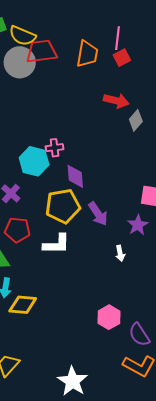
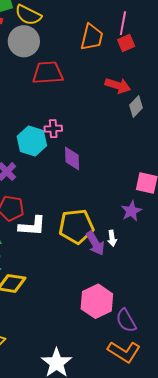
red trapezoid: (42, 52) -> (48, 73), moved
yellow pentagon: (63, 206) -> (76, 226), moved
purple arrow: (98, 214) -> (95, 243), moved
white L-shape: (56, 244) -> (32, 226), moved
pink hexagon: (109, 317) -> (97, 301), size x1.4

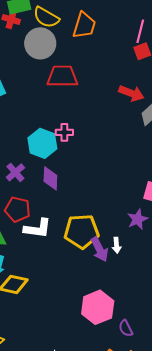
orange trapezoid: (92, 37) -> (84, 25), moved
purple diamond: (72, 159) -> (50, 178), moved
purple semicircle: (126, 321) -> (126, 328), size x0.7

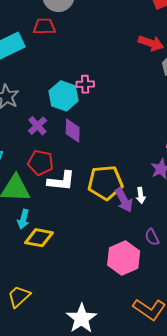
red trapezoid: (62, 76) -> (44, 26), moved, size x0.7
purple semicircle: (126, 328) -> (152, 237), moved

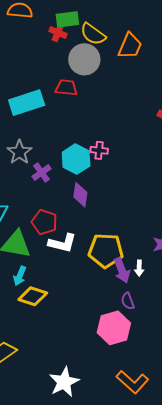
purple cross: (37, 126) -> (41, 173), moved
purple semicircle: (152, 237) -> (128, 301), moved

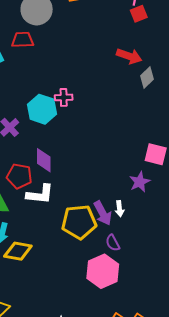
purple diamond: (80, 195) -> (44, 160), moved
yellow pentagon: (106, 251) -> (79, 222), moved

